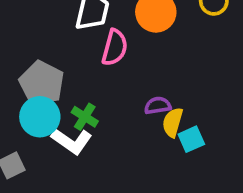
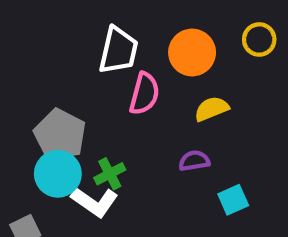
green cross: (85, 117) -> (110, 174), turned 30
yellow semicircle: (173, 122) -> (212, 109), moved, turned 52

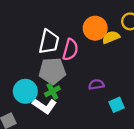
white trapezoid: (118, 50) -> (49, 42), moved
yellow semicircle: (212, 109) -> (111, 37), moved
gray pentagon: (60, 135) -> (52, 71), moved, turned -30

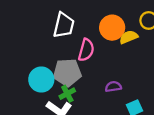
white trapezoid: (49, 42) -> (64, 25), moved
cyan circle: (25, 91) -> (41, 80), moved

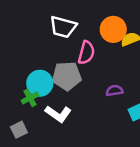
white trapezoid: (64, 25) -> (63, 27), turned 92
green cross: (67, 94) -> (30, 98), moved

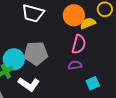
pink semicircle: (86, 53) -> (79, 44), moved

